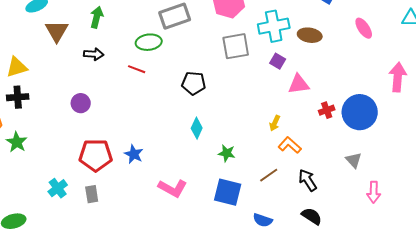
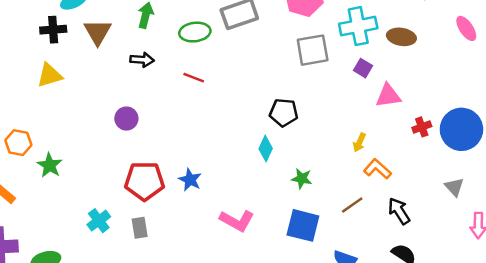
green ellipse: (149, 42) -> (195, 32), moved
black pentagon: (194, 83) -> (284, 113), moved
black cross: (18, 97) -> (53, 30), moved

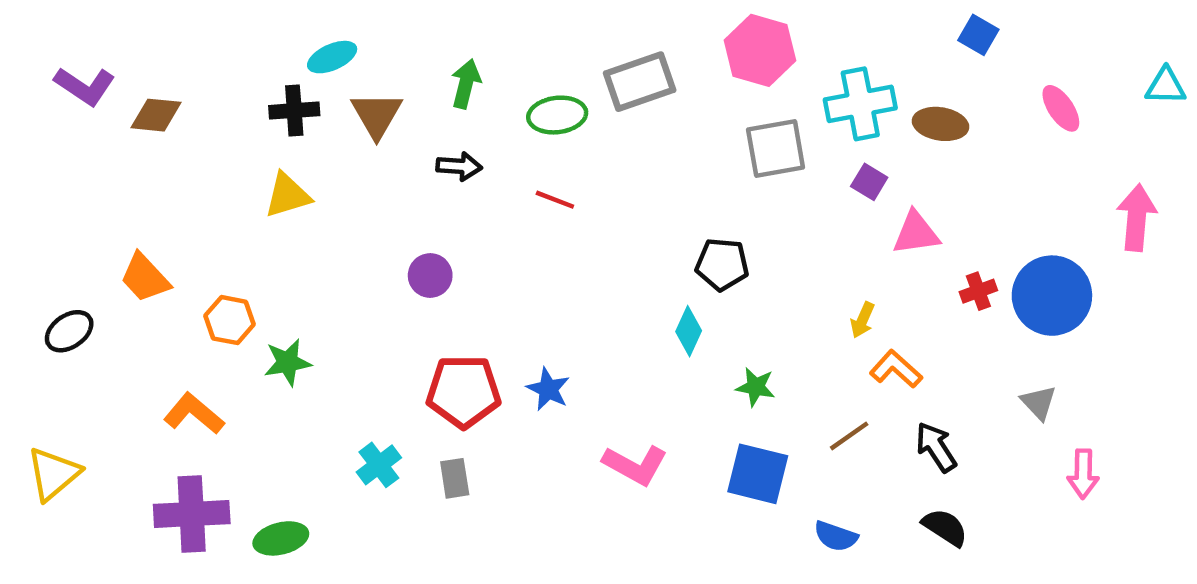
green star: (50, 165) -> (288, 362), turned 30

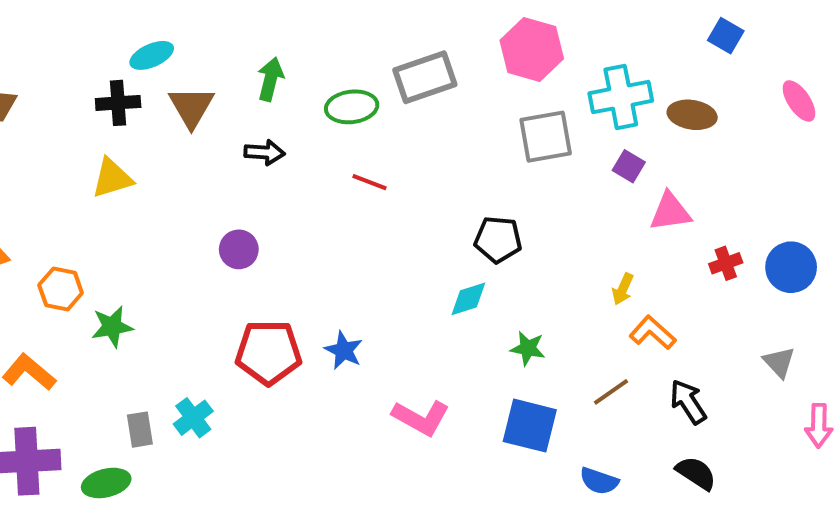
red line: (555, 200) -> (369, 182), moved
blue circle: (1052, 296) -> (791, 267), size x0.7
cyan diamond: (689, 331) -> (468, 299), turned 48
gray rectangle: (455, 478) -> (140, 430), moved

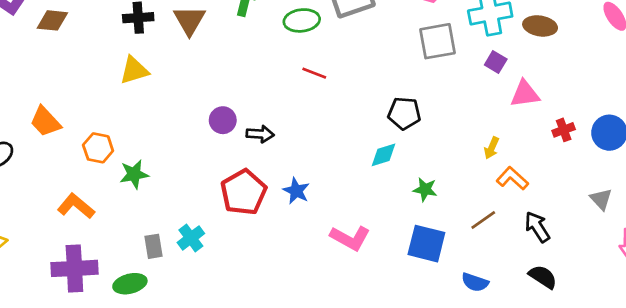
black arrow: (265, 152) -> (260, 134), moved
red pentagon: (268, 352) -> (244, 192), turned -30

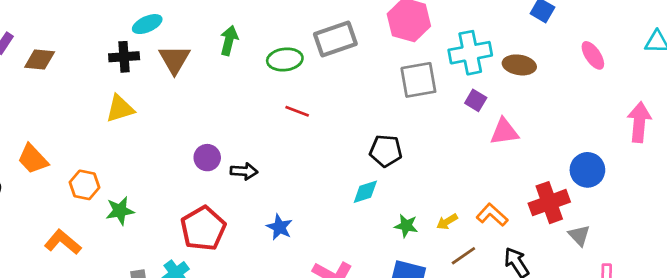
red cross: (564, 130) -> (549, 203), moved, size x1.8
yellow arrow: (492, 148) -> (447, 222), moved, turned 35
red pentagon: (244, 192) -> (203, 228), moved

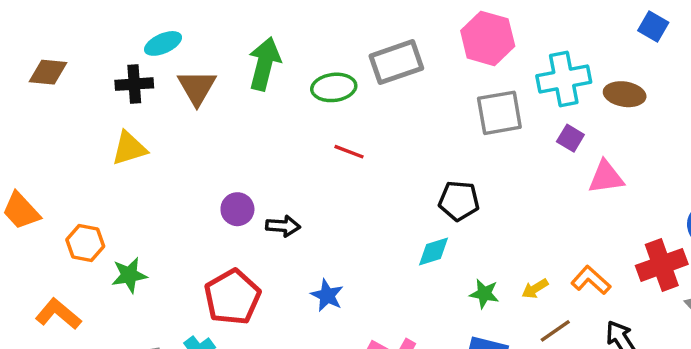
green arrow: (229, 40) -> (264, 64), size x1.4
brown diamond: (40, 59) -> (48, 72), moved

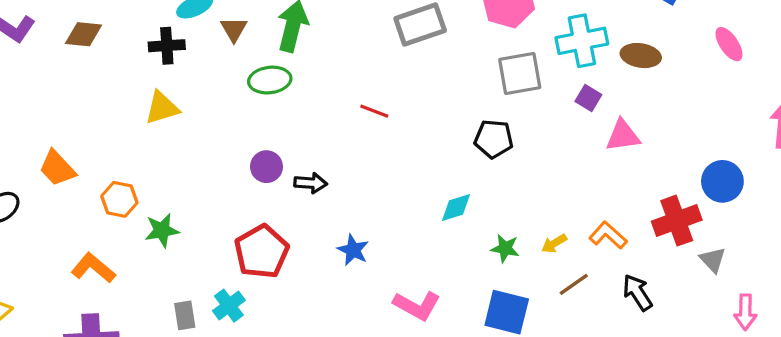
brown triangle: (197, 87) -> (234, 29), moved, size x0.7
green ellipse: (334, 87) -> (270, 80), moved
black pentagon: (459, 201) -> (494, 139), moved

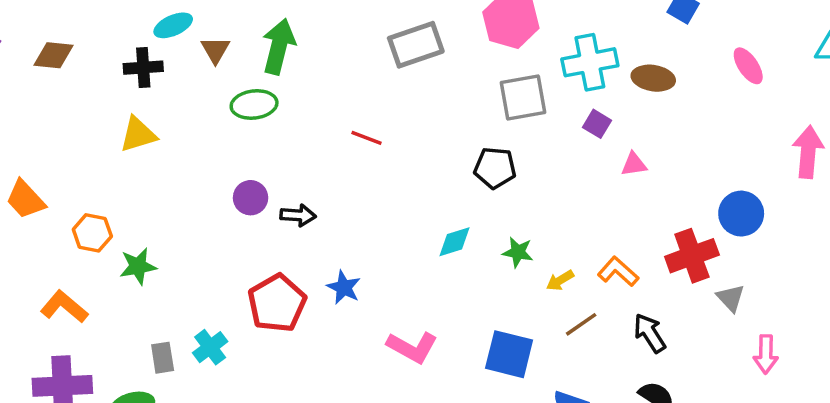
pink triangle: (623, 136) -> (634, 164), size x0.7
green star: (505, 248) -> (518, 252), moved
red pentagon: (262, 252) -> (277, 303), moved

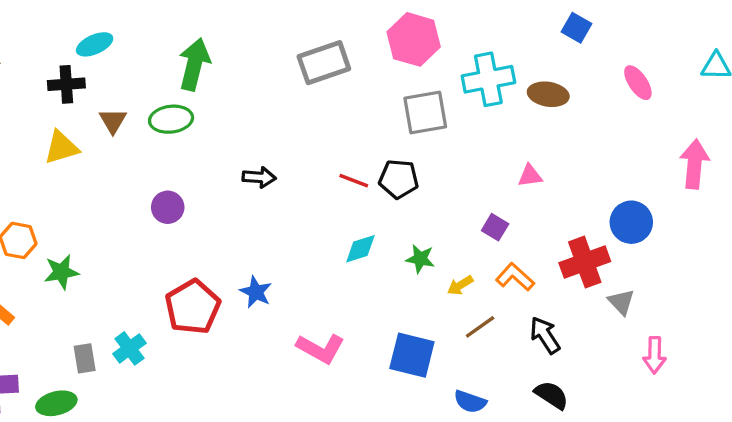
brown triangle: (215, 50) -> (113, 121), moved
purple square: (597, 124) -> (495, 227), moved
red line: (367, 138) -> (354, 181), moved
black arrow: (298, 215) -> (259, 177), moved

